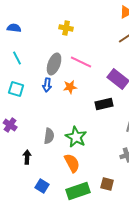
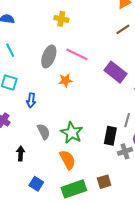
blue arrow: (47, 85) -> (31, 100), moved
black rectangle: (104, 104) -> (110, 136), moved, turned -66
gray semicircle: (49, 136) -> (44, 132), turned -35
brown square: (107, 184) -> (104, 182), turned -32

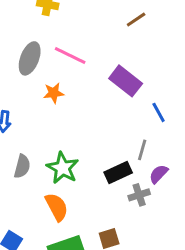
gray semicircle: (44, 132) -> (22, 166), turned 42
black rectangle: (110, 136) -> (118, 172), turned 54

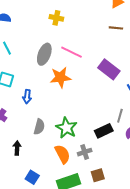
brown line: (136, 19) -> (116, 28), turned 40
orange star: (54, 93) -> (60, 77), size x1.5
gray cross: (139, 195) -> (85, 152), moved

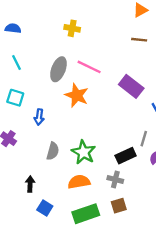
orange star: (60, 77) -> (77, 95), turned 30
black arrow: (17, 148) -> (30, 184), moved
gray cross: (85, 152) -> (115, 180), moved, turned 32
orange semicircle: (62, 154) -> (79, 182), turned -72

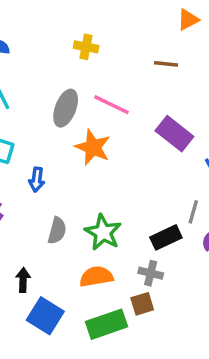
brown line: (139, 40) -> (166, 64), moved
brown square: (119, 206) -> (142, 304), moved
blue square: (45, 208) -> (45, 316), size x1.5

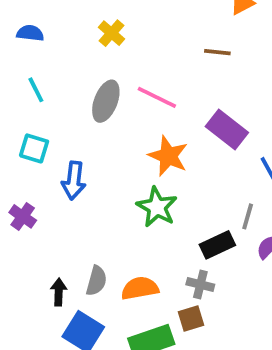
yellow cross: (86, 47) -> (112, 33), moved, turned 30
orange star: (93, 147) -> (168, 156), moved
blue arrow: (37, 180) -> (74, 181), size x1.4
gray semicircle: (57, 231) -> (96, 281), moved
green star: (103, 232) -> (157, 207), moved

